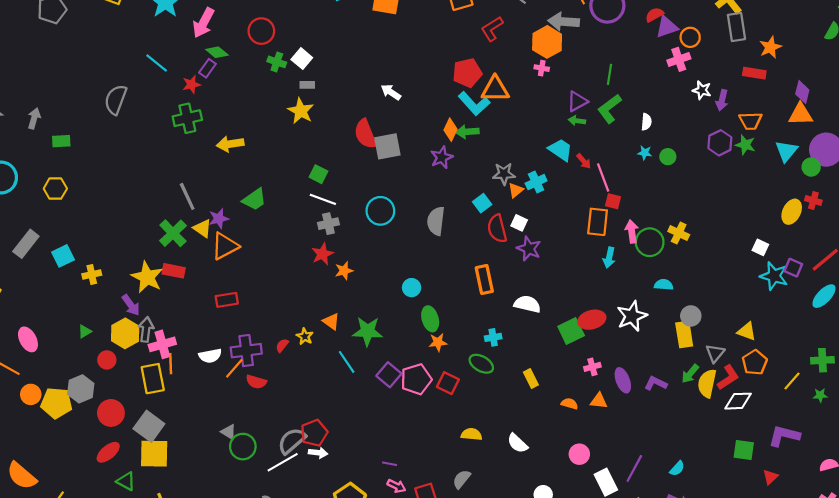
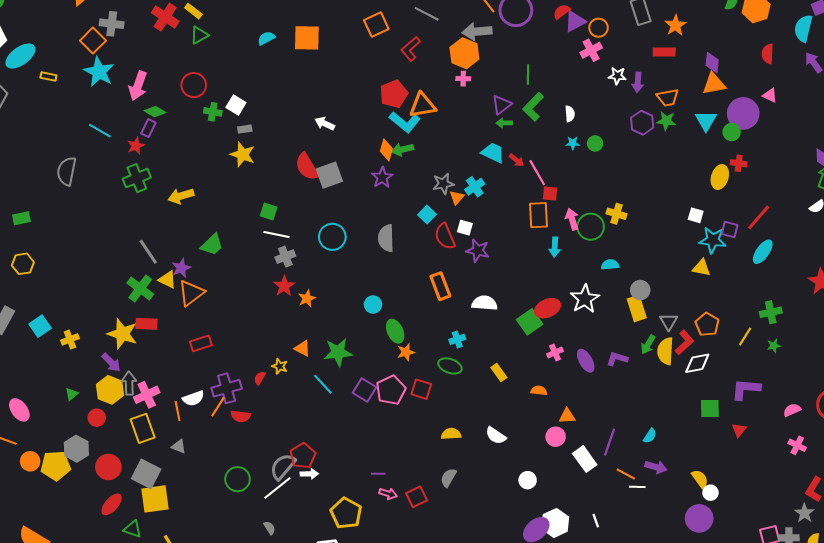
yellow triangle: (747, 331) -> (701, 268), moved
orange line: (171, 364) -> (178, 411), moved
orange triangle: (599, 401) -> (567, 416), moved
gray triangle: (229, 432) -> (179, 447), moved

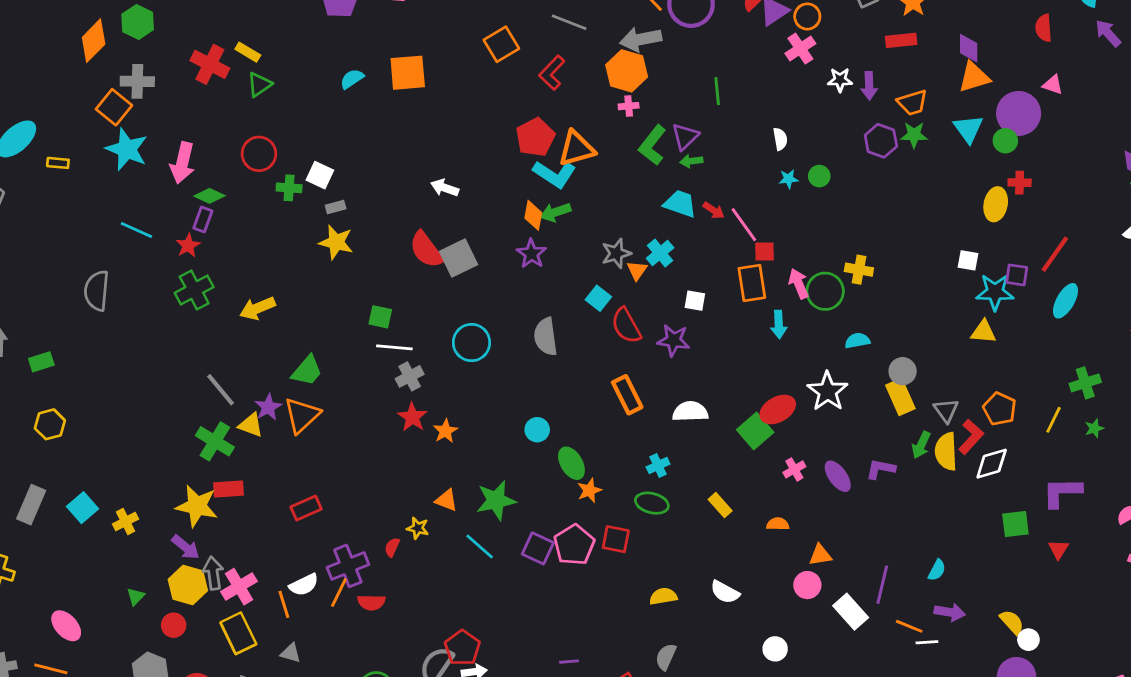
green L-shape: (533, 107) -> (652, 145), moved
white square: (465, 228) -> (695, 301), moved
orange triangle: (191, 293) -> (302, 415), moved

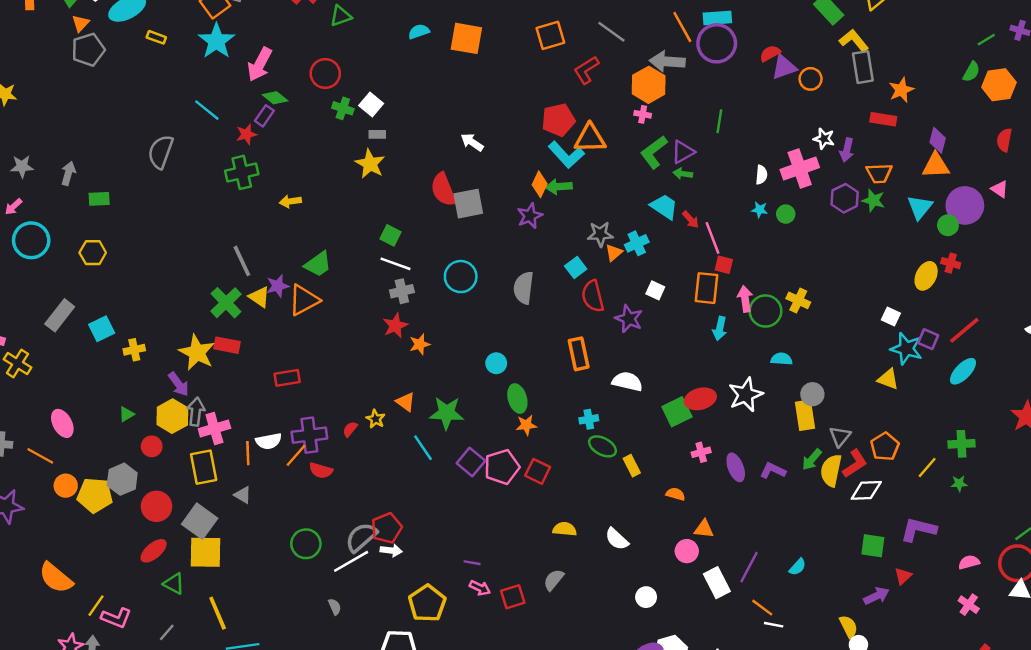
pink cross: (800, 49) -> (800, 168), moved, size x1.4
yellow arrow: (257, 308) -> (290, 201), size x0.7
green ellipse: (652, 503) -> (602, 446), moved
purple arrow: (950, 612) -> (876, 596), moved, turned -50

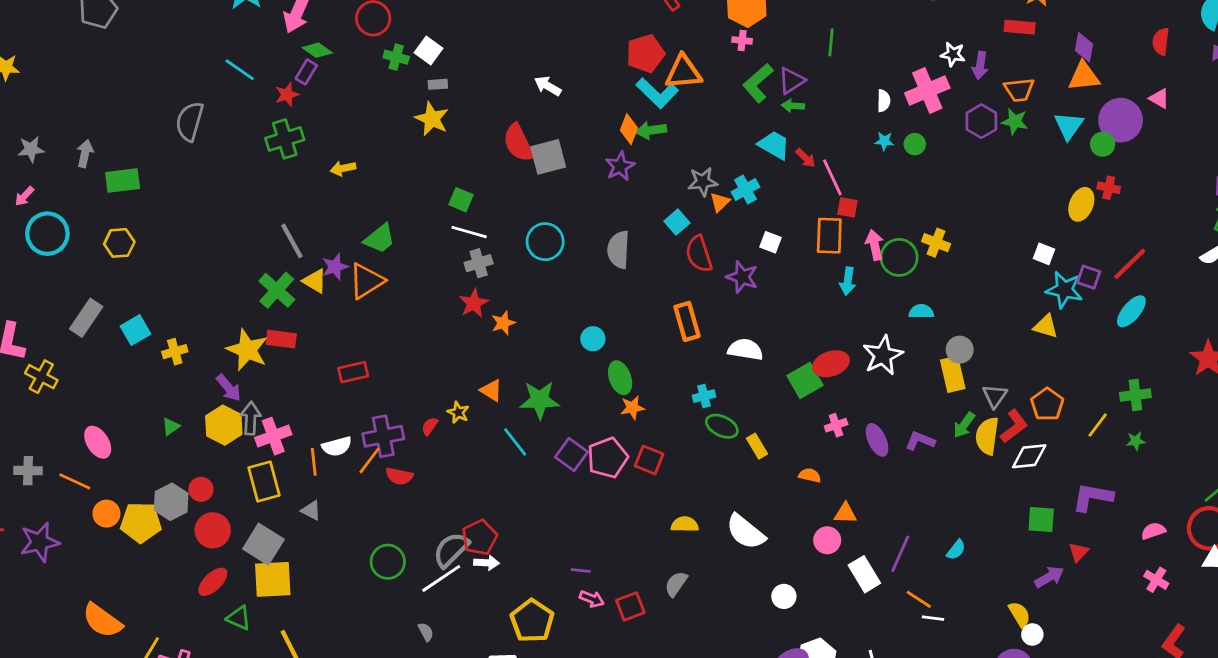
green rectangle: (99, 199) -> (123, 181), size x1.4
red circle: (152, 446) -> (201, 489), moved
white semicircle: (617, 539) -> (746, 532), size x1.4

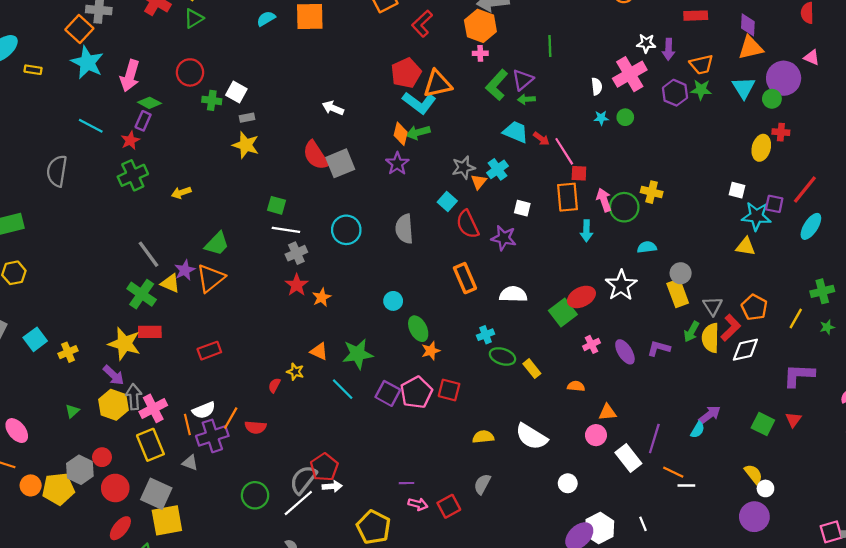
purple cross: (383, 436) -> (212, 436), moved
green square: (1041, 519) -> (763, 424), moved, turned 30
purple arrow: (1049, 577) -> (710, 415), moved

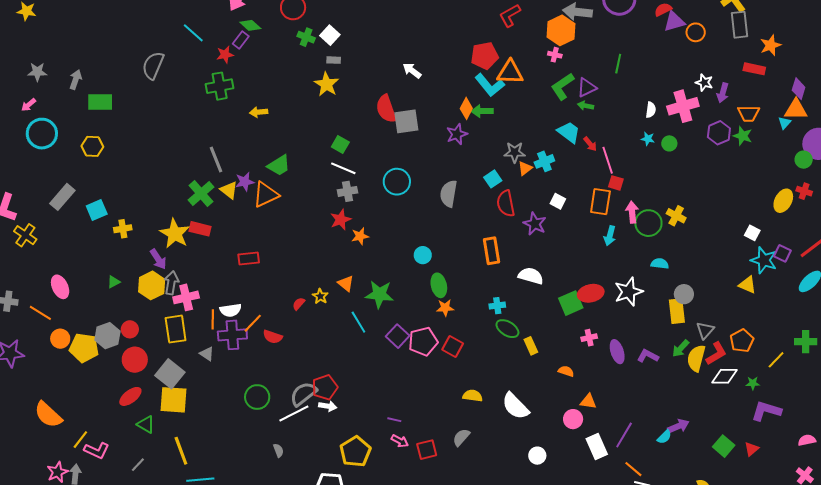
cyan triangle: (744, 88) -> (785, 123), moved, size x0.6
green star: (827, 327) -> (753, 383), moved

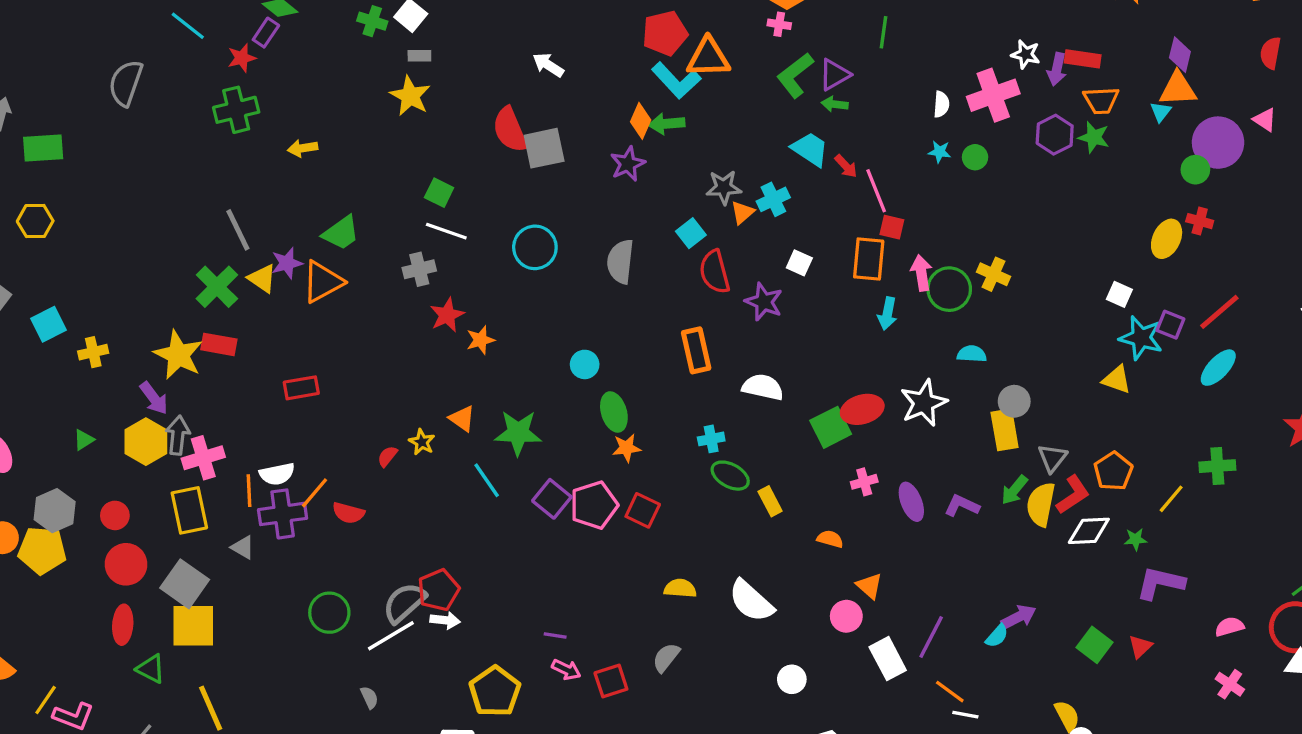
red rectangle: (754, 69) -> (1083, 59), moved
gray cross: (347, 191) -> (419, 269), moved
gray hexagon: (107, 336) -> (55, 511), moved
red ellipse: (130, 396) -> (123, 625), turned -45
orange triangle: (588, 401) -> (869, 586), turned 36

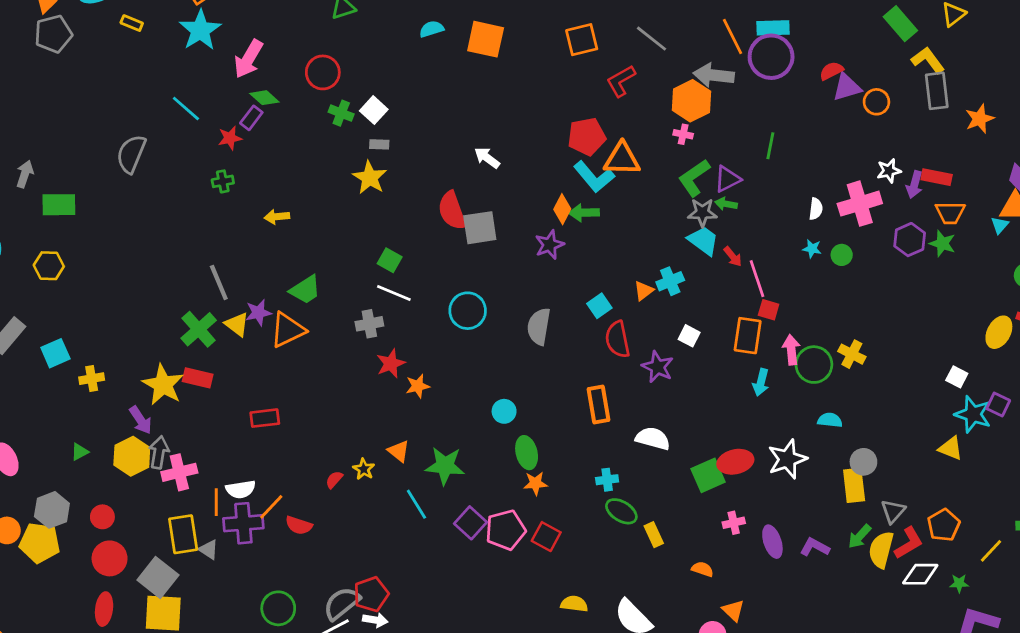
white star: (1026, 54) -> (889, 171), turned -30
green cross: (236, 110) -> (223, 181), size x0.6
gray star: (724, 187) -> (702, 213), moved
yellow rectangle: (189, 510) -> (183, 534), moved

